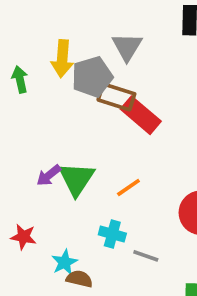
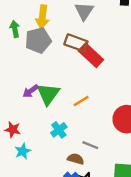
gray pentagon: (92, 77) -> (38, 40), moved
cyan cross: (112, 234) -> (59, 130), moved, turned 35
cyan star: (64, 262) -> (23, 151), moved
brown semicircle: (79, 279) -> (76, 159), moved

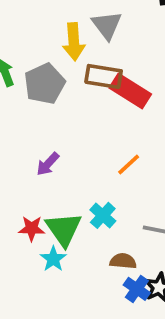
yellow arrow: (42, 17) -> (74, 42), moved
green triangle: (48, 94) -> (64, 229), moved
brown semicircle: (76, 159) -> (123, 261), moved

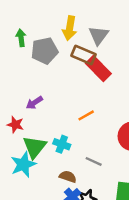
gray triangle: (107, 25) -> (99, 35), moved
cyan cross: (103, 215) -> (62, 144), turned -35
red star: (32, 228) -> (15, 125), moved
cyan star: (53, 259) -> (23, 164), size x1.5

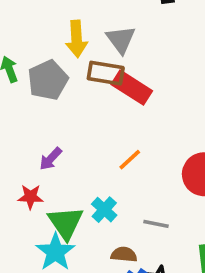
cyan cross: (62, 144) -> (104, 210), turned 35

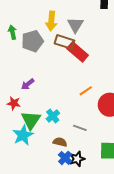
orange line: (130, 160) -> (86, 91), moved

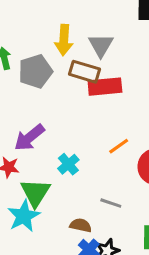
red rectangle: (78, 52) -> (105, 87), turned -45
purple arrow: (28, 84) -> (29, 138), size x1.5
cyan cross: (53, 116) -> (68, 164), moved

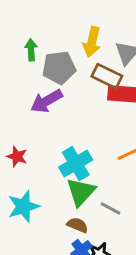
purple arrow: (29, 138) -> (47, 101), moved
cyan cross: (68, 164) -> (76, 164), size x1.5
green triangle: (35, 193) -> (81, 192), moved

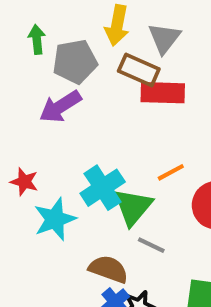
green triangle: (81, 192) -> (133, 207), moved
cyan star: (23, 206) -> (55, 219), moved
brown semicircle: (77, 225) -> (108, 269), size x1.4

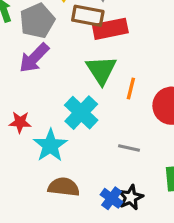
orange line: (171, 172) -> (131, 89), turned -35
green triangle: (133, 207) -> (101, 70), moved
brown semicircle: (108, 269) -> (64, 187), moved

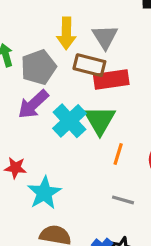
orange line: (131, 89) -> (118, 154), moved
cyan cross: (81, 113) -> (69, 121), moved

